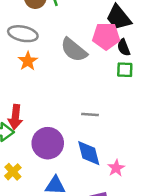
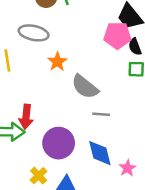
gray semicircle: (74, 50) -> (85, 87), moved
orange star: (28, 61) -> (57, 62), moved
yellow cross: (13, 172) -> (39, 176), moved

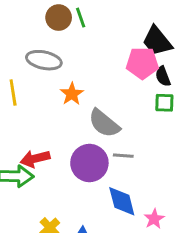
red arrow: (26, 117) -> (35, 159), turned 70
purple circle: (59, 143) -> (89, 163), moved

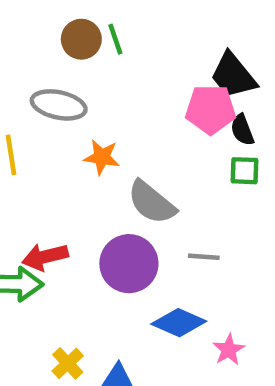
orange star: (72, 94) -> (102, 157), turned -30
gray line: (123, 156) -> (204, 257), moved
blue diamond: (122, 201) -> (179, 323), turned -52

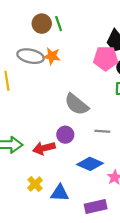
orange star: (102, 157) -> (52, 56), moved
red arrow: (45, 257) -> (44, 148), moved
purple circle: (129, 264) -> (65, 135), size x0.6

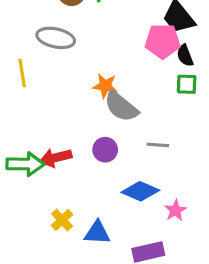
orange star: (52, 56) -> (105, 86), moved
red arrow: (44, 148) -> (56, 158), moved

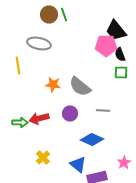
orange star: (105, 86) -> (53, 84), moved
green arrow: (25, 164) -> (20, 122), size x0.7
pink star: (175, 210) -> (124, 162), moved
blue triangle: (97, 233) -> (78, 164), moved, turned 36

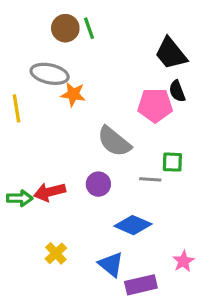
pink pentagon: (106, 46) -> (155, 105), moved
green square: (121, 72) -> (172, 162), moved
orange star: (53, 84) -> (73, 94), moved

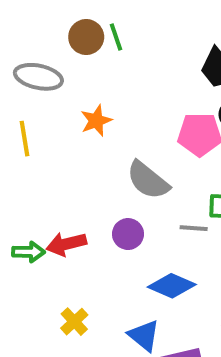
gray ellipse: (50, 74) -> (38, 77), moved
orange star: (73, 94) -> (96, 121), turned -30

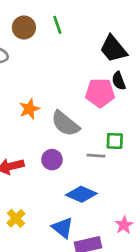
green line: (116, 37) -> (57, 25), moved
orange star: (96, 121) -> (29, 109), moved

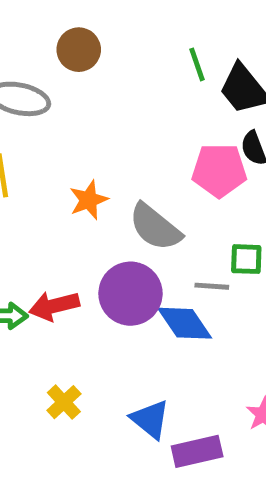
green line: (57, 25) -> (197, 64), moved
purple circle: (52, 160) -> (130, 294), size x1.6
blue diamond: (81, 194) -> (185, 323), moved, turned 32

